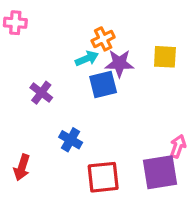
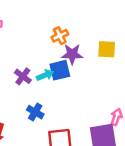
cyan arrow: (87, 58) -> (45, 75), moved
purple cross: (41, 93) -> (23, 76), moved

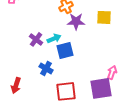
blue square: (60, 70) -> (65, 50), moved

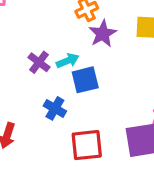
purple star: (76, 21) -> (103, 34), turned -30

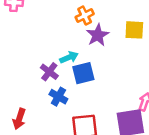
purple cross: (39, 62) -> (49, 72), moved

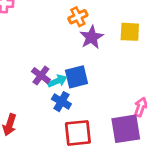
cyan arrow: (69, 57) -> (57, 81), moved
blue cross: (58, 97) -> (61, 102), moved

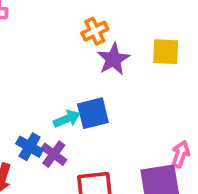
purple cross: (41, 76) -> (54, 154), moved
blue cross: (61, 102) -> (30, 147), moved

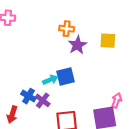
orange cross: (95, 31) -> (67, 29), turned 32

